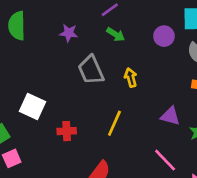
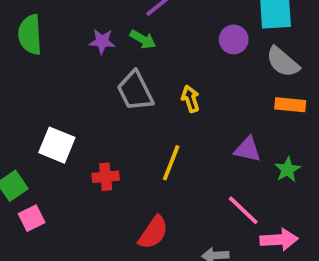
green arrow: (116, 34) -> (143, 39), moved

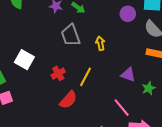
red cross: (106, 177) -> (58, 73), moved, turned -32
red semicircle: (153, 232) -> (68, 100), moved

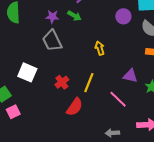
gray trapezoid: (71, 35) -> (52, 41), moved
pink line: (122, 108) -> (118, 99), moved

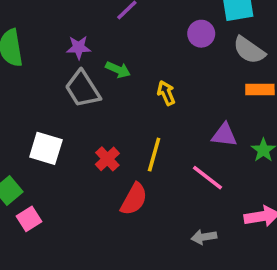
green arrow: (74, 16) -> (118, 70), moved

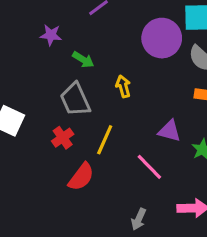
purple circle: (201, 34) -> (162, 38), size x1.6
gray trapezoid: (83, 89) -> (75, 100), moved
gray arrow: (204, 237) -> (139, 219), turned -65

